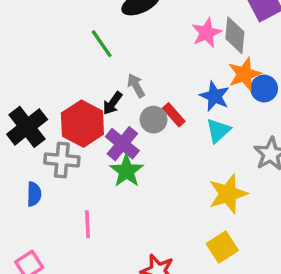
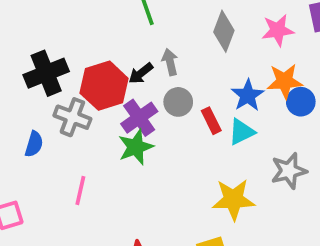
pink star: (207, 33) -> (278, 30), moved
gray diamond: (235, 35) -> (224, 31), moved
red rectangle: (174, 115) -> (211, 121), moved

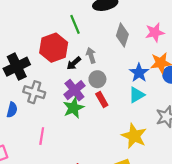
red hexagon: (104, 86) -> (54, 48), moved
red rectangle: (211, 121) -> (102, 100), moved
yellow star: (233, 199) -> (134, 136), turned 30

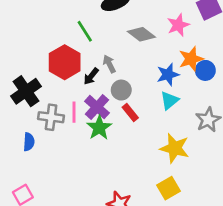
gray diamond: (122, 35) -> (141, 34), turned -60
blue star: (139, 73) -> (168, 74), turned 30
pink line: (42, 136) -> (74, 112), moved

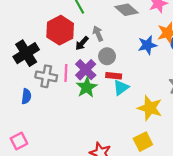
cyan triangle: (169, 100) -> (121, 88), moved
red rectangle: (130, 113) -> (114, 76), turned -48

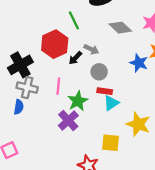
gray arrow: (98, 34) -> (91, 49), turned 136
blue star: (147, 45) -> (139, 63), turned 30
purple cross: (86, 70) -> (68, 121), moved
gray cross: (46, 76) -> (27, 88), moved
yellow square: (143, 142) -> (110, 143), moved, turned 30

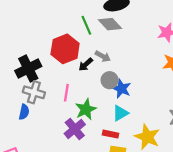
gray diamond: (120, 28) -> (110, 24), moved
blue star: (139, 63) -> (122, 89), moved
red rectangle: (105, 91) -> (110, 134), moved

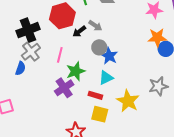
gray cross: (34, 92) -> (31, 52), turned 30

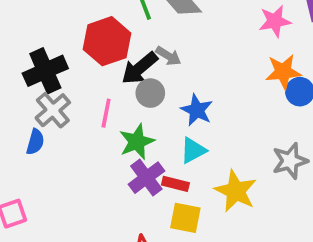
black arrow: (79, 31) -> (140, 68), size x1.5
gray circle: (99, 47) -> (150, 93), moved
purple cross: (64, 88) -> (146, 178), moved

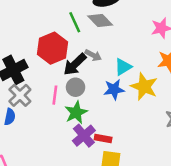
gray circle: (150, 93) -> (76, 87), moved
blue star: (197, 110) -> (114, 89), turned -30
cyan triangle: (193, 150) -> (123, 67), moved
yellow star: (236, 191) -> (144, 87), moved

